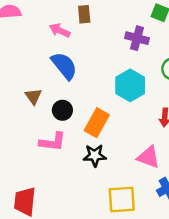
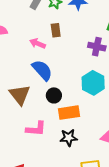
brown triangle: (33, 96) -> (20, 95), size x1.6
black circle: (62, 110) -> (54, 95), moved
orange rectangle: (97, 123) -> (69, 113), turned 55

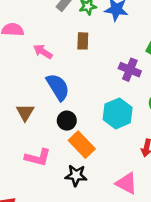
pink arrow: (37, 43) -> (43, 52), moved
brown triangle: (20, 95) -> (25, 112), size x0.7
orange rectangle: (69, 113) -> (82, 145), turned 45

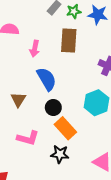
brown rectangle: (83, 41) -> (69, 40), size x1.6
pink arrow: (43, 52) -> (35, 49), turned -112

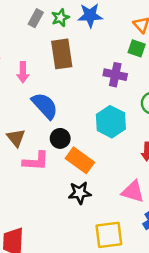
pink L-shape: (28, 138) -> (36, 161), moved

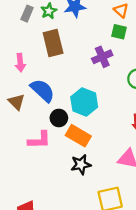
purple cross: (115, 75) -> (102, 57), turned -30
cyan hexagon: (111, 122) -> (84, 102), moved
brown triangle: (16, 138) -> (16, 102), moved

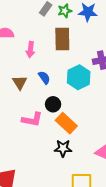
blue semicircle: (42, 90) -> (44, 78), size x0.6
cyan hexagon: (84, 102) -> (79, 77), moved

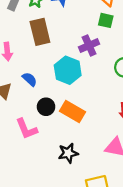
pink L-shape: (32, 119) -> (27, 129), turned 70
orange rectangle: (66, 123) -> (73, 111), moved

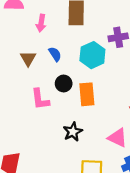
orange rectangle: (73, 111) -> (87, 94), turned 40
black star: (68, 153) -> (73, 132), turned -30

